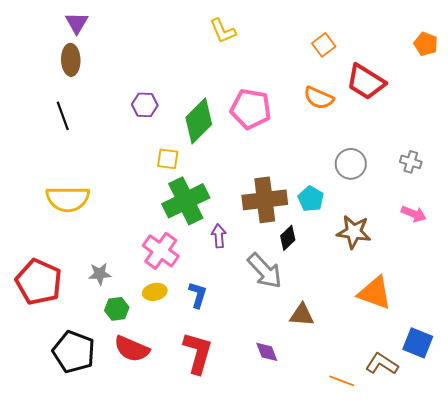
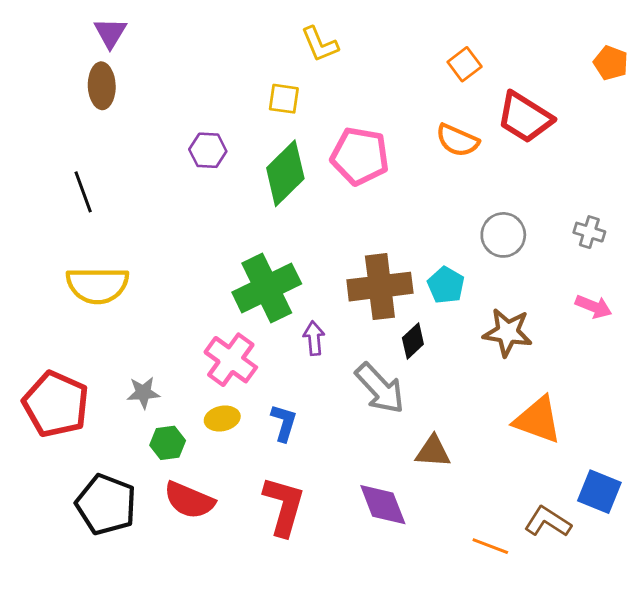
black line: (63, 116) -> (83, 192), moved
yellow square: (168, 159) -> (284, 99), moved
purple diamond: (267, 352) -> (383, 505), size x1.5

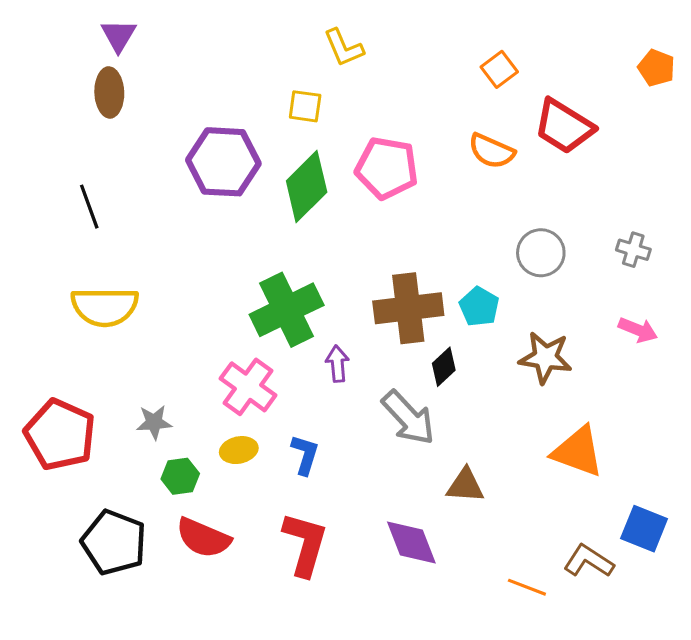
purple hexagon: (208, 150) -> (223, 162), size x1.8

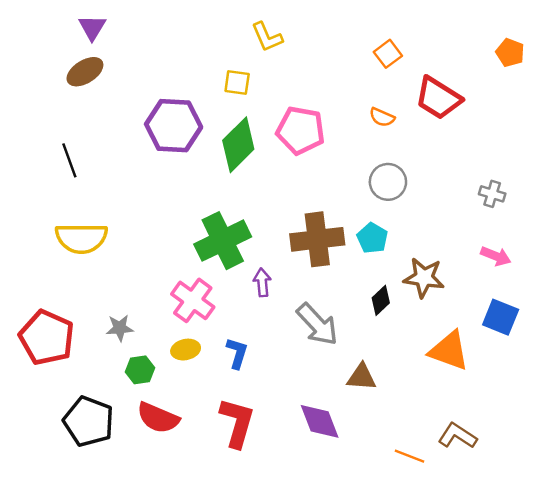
brown ellipse: (109, 92) -> (85, 72), turned 60
orange semicircle: (492, 151) -> (382, 117), size x0.7
gray circle: (541, 253) -> (388, 182), moved
black diamond: (444, 367) -> (381, 300), moved
blue square: (644, 529) -> (501, 317), moved

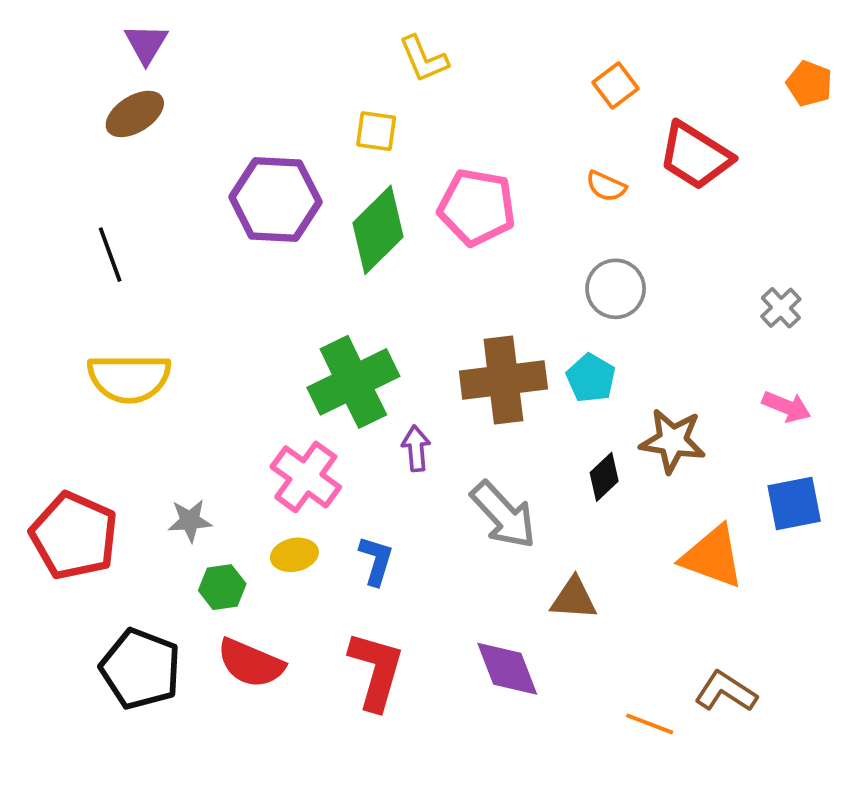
gray cross: (492, 194) -> (781, 308), turned 30
blue square: (501, 317) -> (794, 504), turned -33

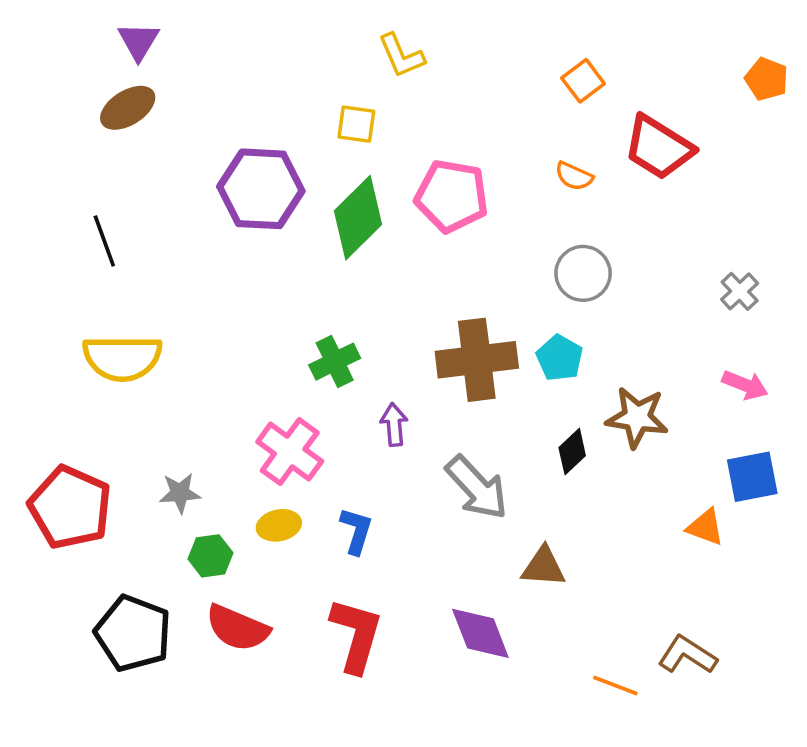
green cross: (353, 382) -> (335, 362), size x0.6
orange triangle: (712, 557) -> (705, 527), moved, size x0.6

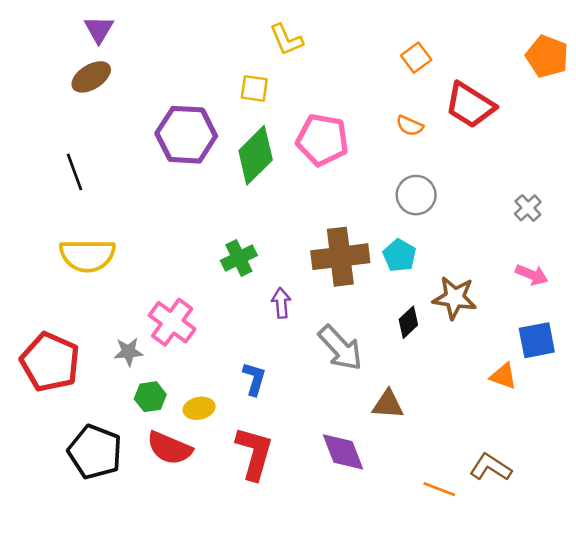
orange pentagon: (767, 79) -> (547, 56), size x1.4
pink cross: (290, 452) -> (172, 322), moved
yellow ellipse: (279, 525) -> (199, 408), moved

